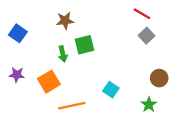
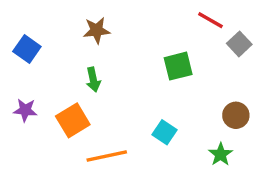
gray square: (147, 36) -> (239, 44), moved
green square: (85, 45) -> (178, 66), moved

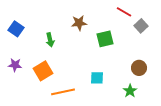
brown star: (97, 30) -> (79, 23), moved
green arrow: (93, 80) -> (50, 40), moved
cyan square: (165, 132) -> (97, 78), turned -32

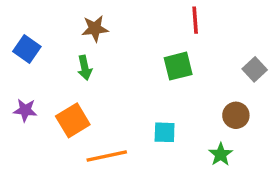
red line: (124, 12) -> (195, 20), moved, turned 56
brown star: (79, 23) -> (95, 29), moved
gray square: (141, 26) -> (255, 69), moved

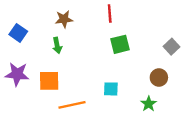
red line: (195, 20) -> (110, 13), moved
purple star: (25, 110) -> (17, 74), size x1.5
orange square: (73, 120) -> (49, 81), turned 30

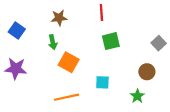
orange square: (49, 81) -> (69, 62), moved, turned 30

